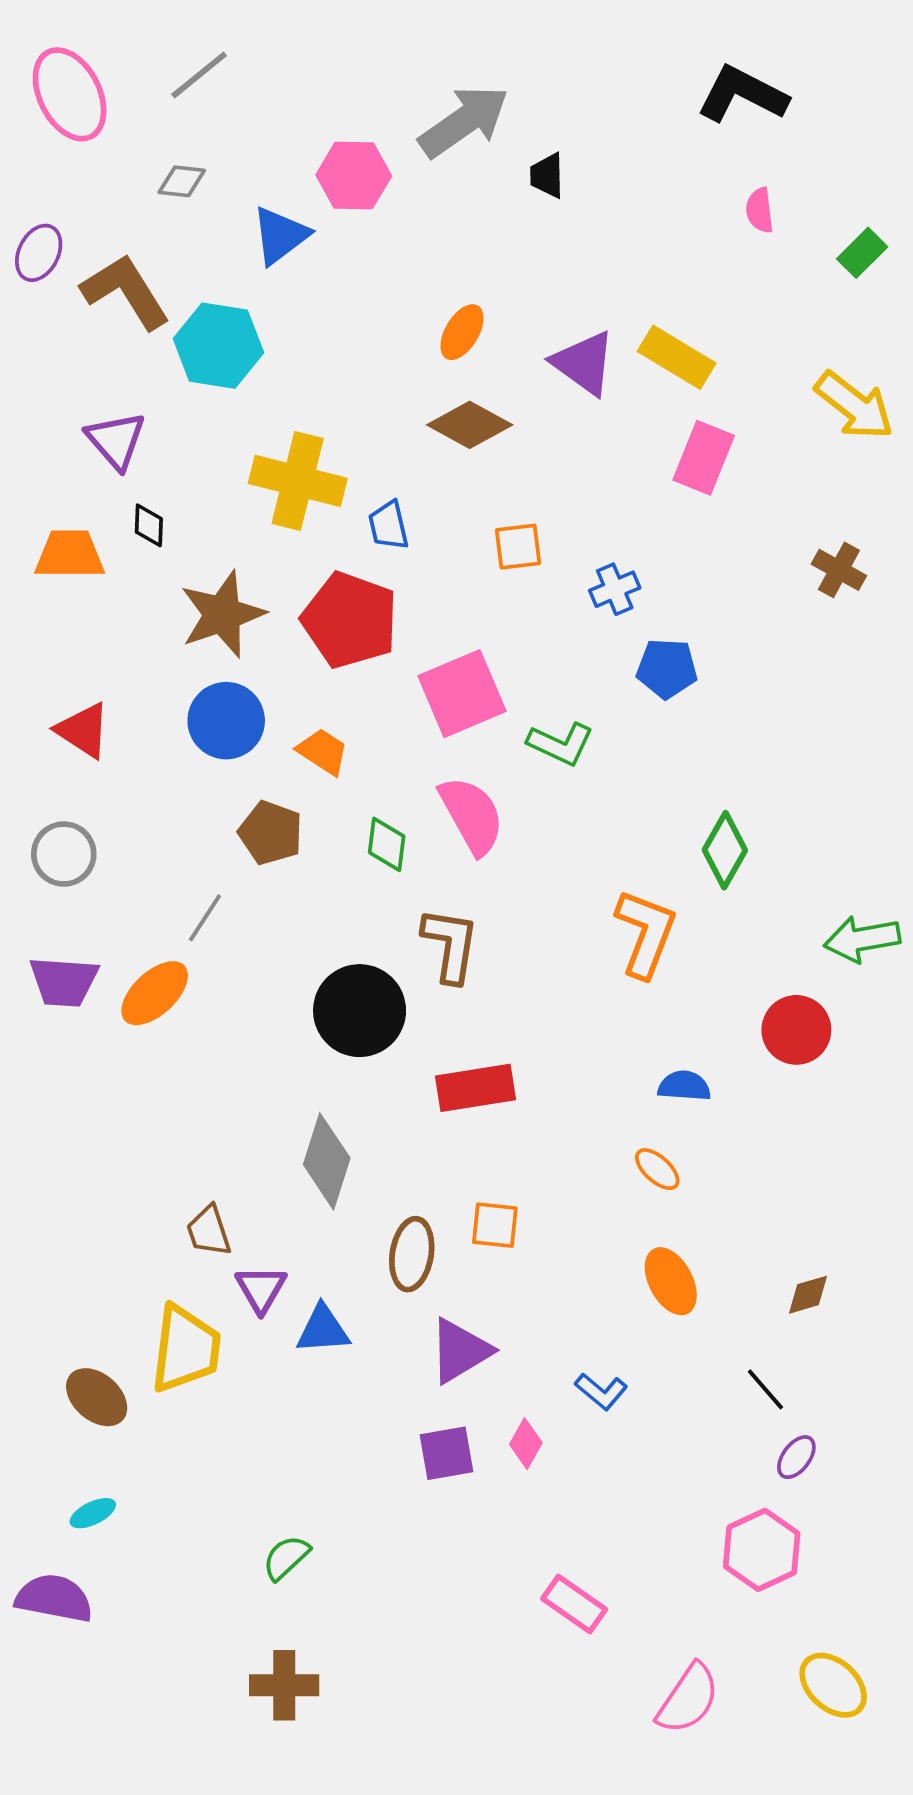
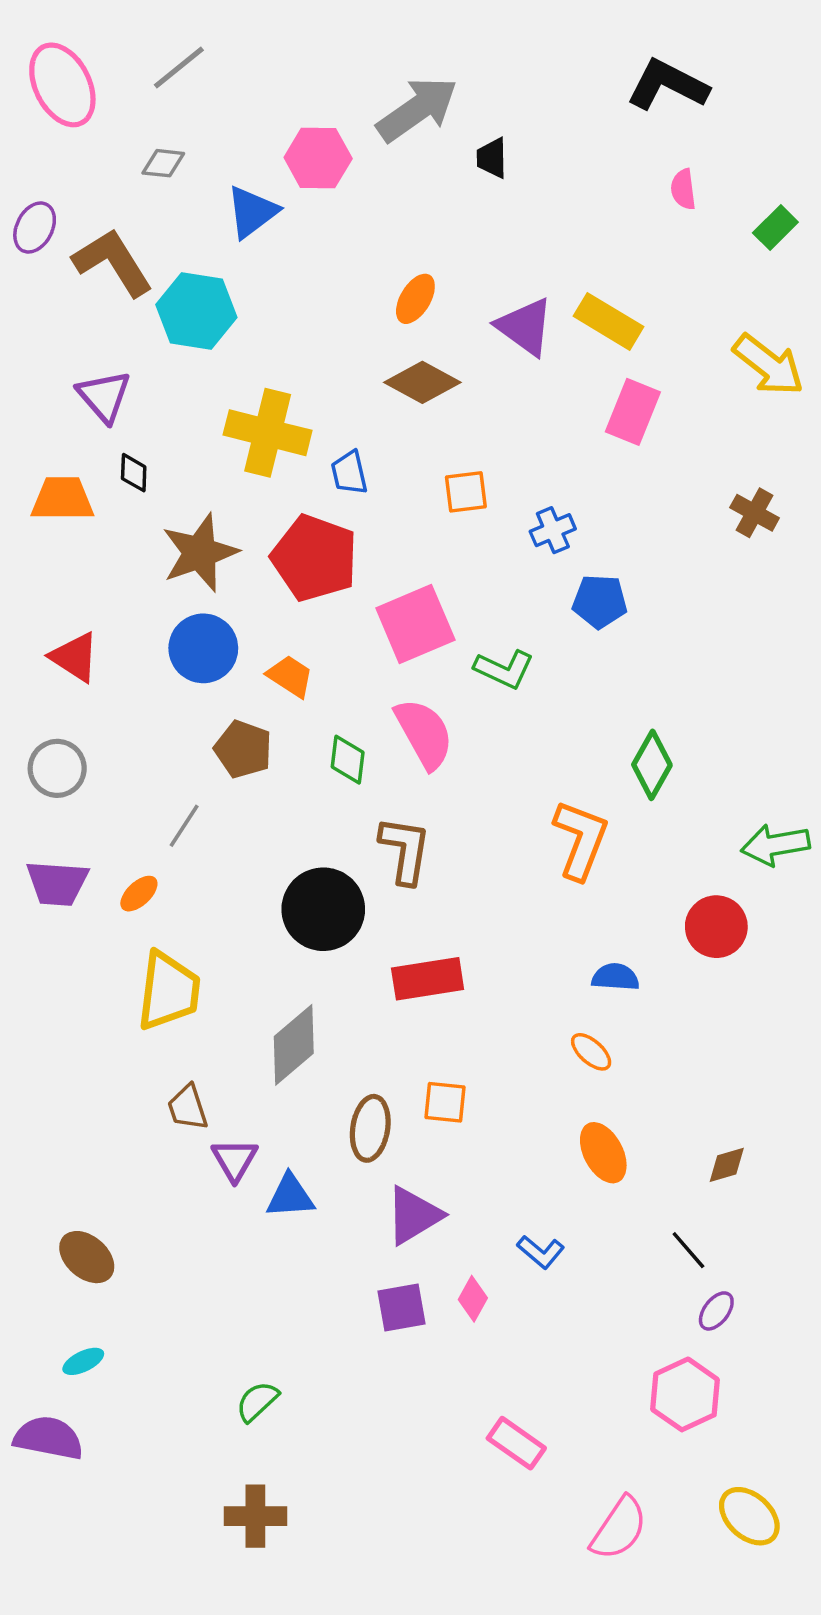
orange ellipse: (155, 993) -> (139, 894), size x0.6
gray diamond: (327, 1161) -> (294, 1045), turned 32
yellow trapezoid: (186, 1349) -> (168, 991), moved

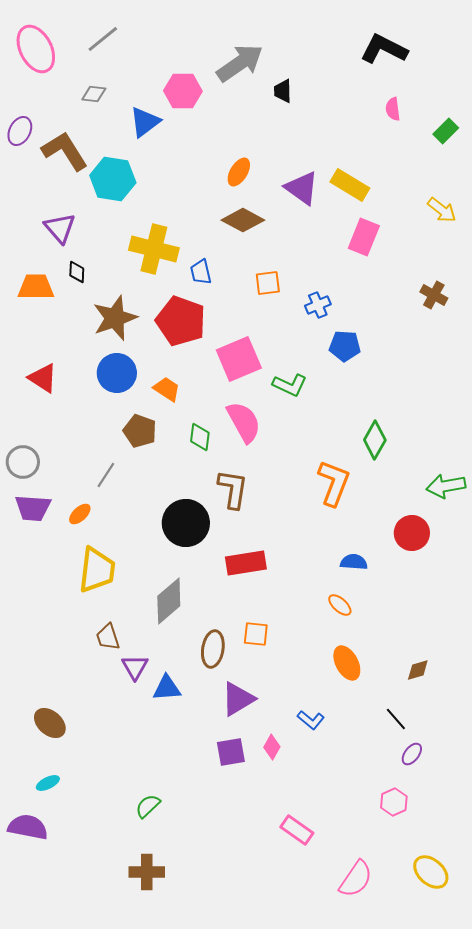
yellow arrow: (768, 365) -> (442, 210), size x0.7
gray circle: (57, 768) -> (23, 462), moved
pink hexagon: (685, 1394) -> (394, 802), size x0.7

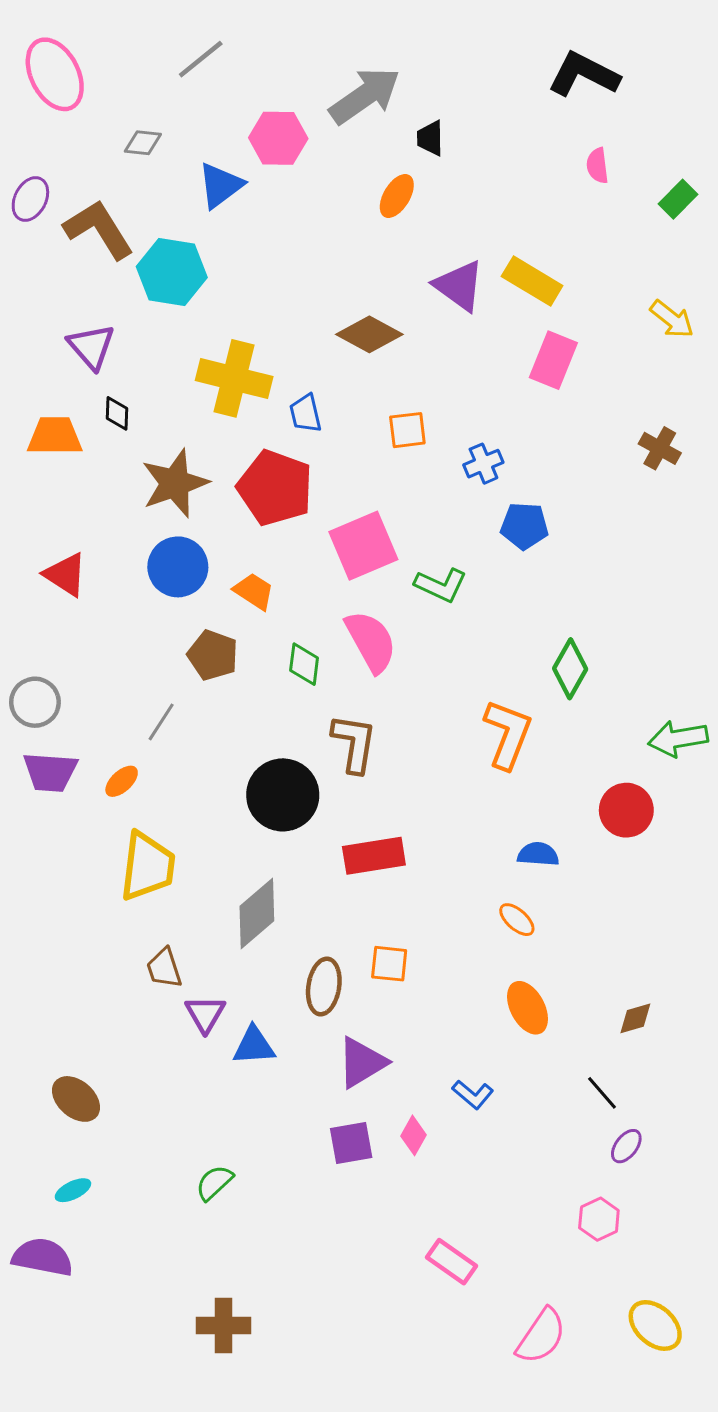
gray line: (103, 39) -> (201, 59), moved
orange ellipse: (239, 172) -> (397, 196), moved
green semicircle: (148, 806) -> (214, 1183), moved

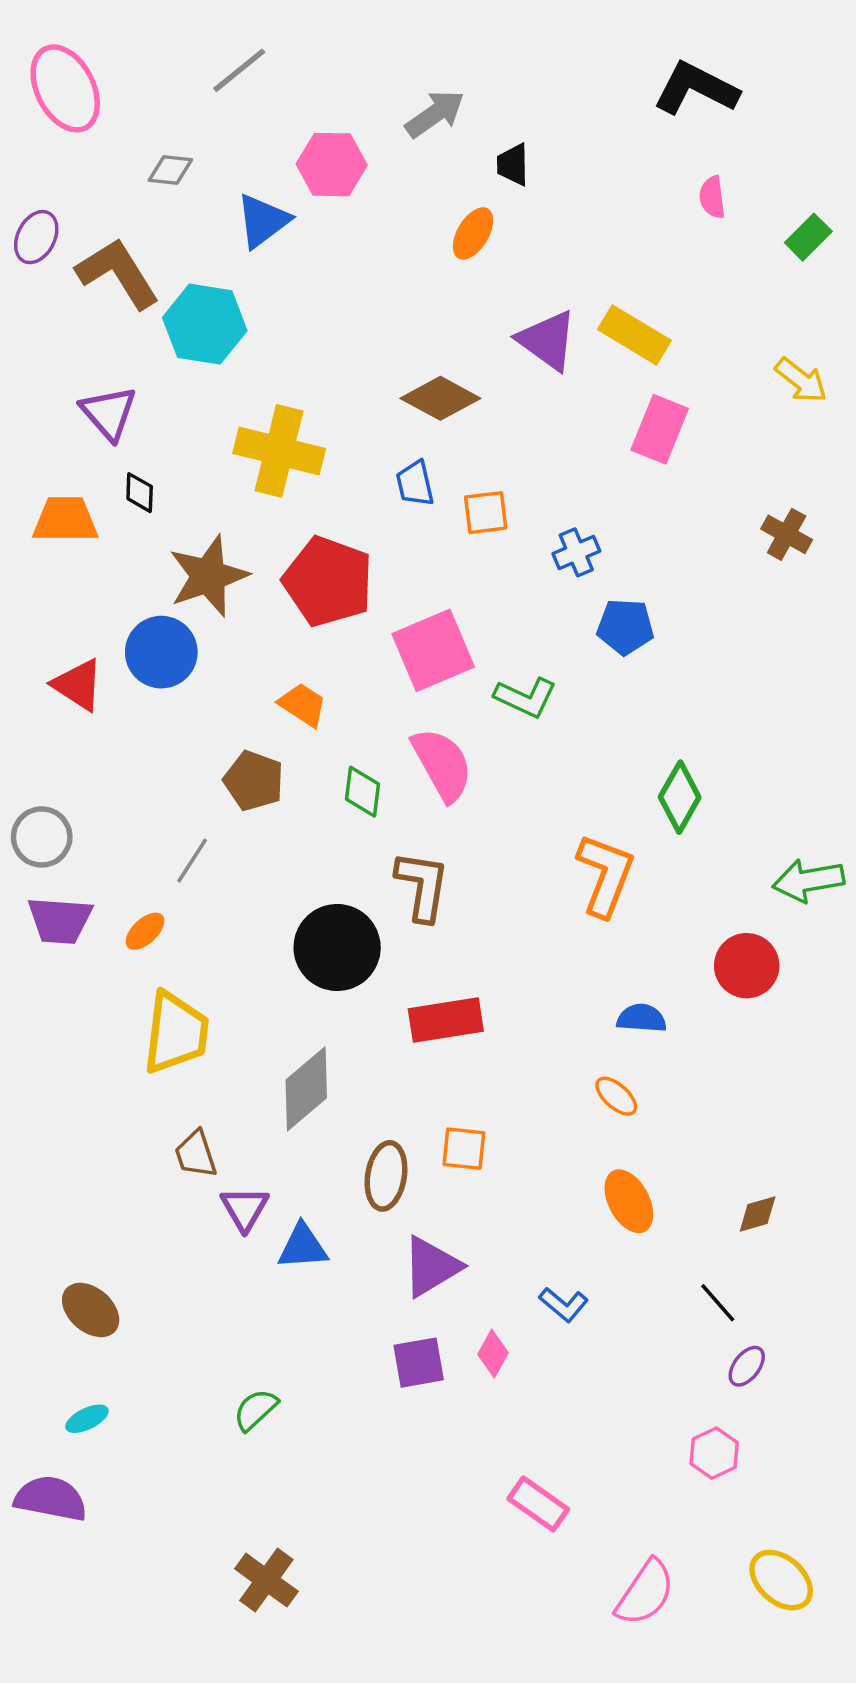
gray arrow: (365, 96) -> (435, 114), size x0.7
blue trapezoid: (306, 413) -> (415, 484), moved
blue circle: (178, 567) -> (161, 652), moved
brown cross: (223, 1325) -> (266, 1580), turned 36

